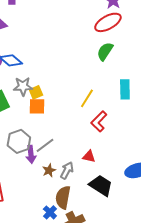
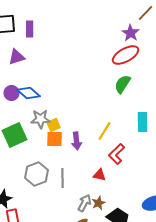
gray line: (45, 145) -> (63, 178), turned -54
purple arrow: (31, 154) -> (77, 141), moved
red triangle: (89, 156) -> (100, 175), moved
brown star: (49, 170) -> (99, 203), moved

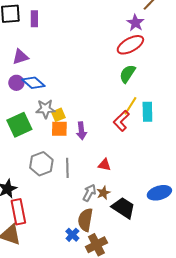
purple triangle: (17, 57) -> (20, 57), moved
yellow line: (105, 131) -> (130, 106), moved
red L-shape: (117, 154) -> (121, 121), moved

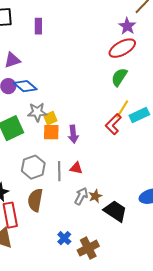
purple rectangle: (34, 19) -> (38, 26), moved
cyan rectangle: (147, 112) -> (139, 115), turned 66
red triangle: (104, 165) -> (76, 168), moved
brown semicircle: (85, 220) -> (35, 200), moved

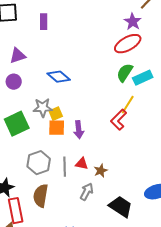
blue diamond: (25, 86) -> (59, 77), moved
cyan rectangle: (139, 115) -> (143, 78), moved
brown star: (95, 196) -> (101, 171), moved

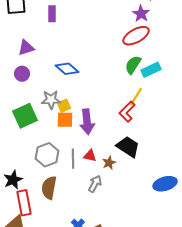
purple arrow: (79, 130) -> (87, 122), size x1.4
black trapezoid: (121, 207) -> (128, 147), moved

